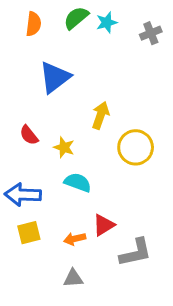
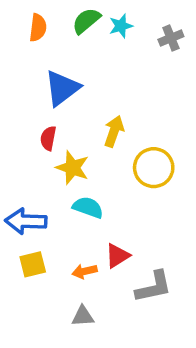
red semicircle: (29, 135) -> (48, 138), moved, turned 50
yellow star: (64, 147) -> (72, 168), size x1.4

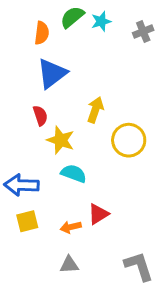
orange semicircle: (38, 28) -> (42, 33), moved
red semicircle: (48, 138) -> (40, 116), turned 150
gray L-shape: (154, 287) -> (139, 266), moved, turned -96

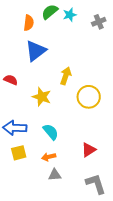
red semicircle: (40, 116) -> (11, 80), moved, turned -48
cyan semicircle: (74, 173) -> (51, 132), moved, turned 30
red triangle: (98, 214) -> (89, 150), moved
gray triangle: (69, 265) -> (55, 175), moved

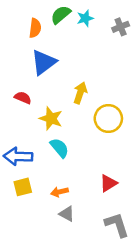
red semicircle: (11, 80) -> (23, 98), moved
cyan semicircle: (51, 132) -> (59, 148), moved
gray triangle: (55, 175) -> (67, 214), turned 32

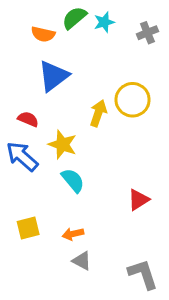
orange semicircle: (35, 28) -> (43, 34), turned 96
yellow circle: (108, 118) -> (133, 100), moved
blue arrow: (18, 156) -> (22, 156), moved, turned 40
red triangle: (108, 183) -> (138, 200), moved

